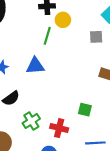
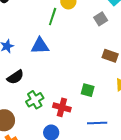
gray square: (96, 37) -> (101, 19), turned -32

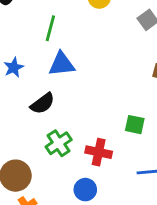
green line: (53, 17) -> (50, 28), moved
black semicircle: (15, 77) -> (43, 103), moved

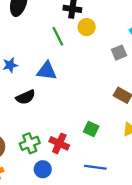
green line: (50, 28) -> (58, 36), moved, turned -54
green cross: (59, 143) -> (30, 143), moved

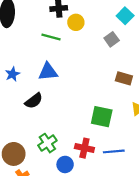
green line: (58, 36) -> (51, 37), turned -36
green square: (91, 129) -> (102, 117), size x1.5
red cross: (59, 143) -> (84, 148), moved

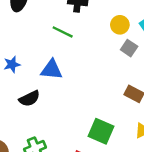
yellow circle: (76, 22) -> (120, 25), moved
gray square: (112, 39) -> (129, 48), turned -32

